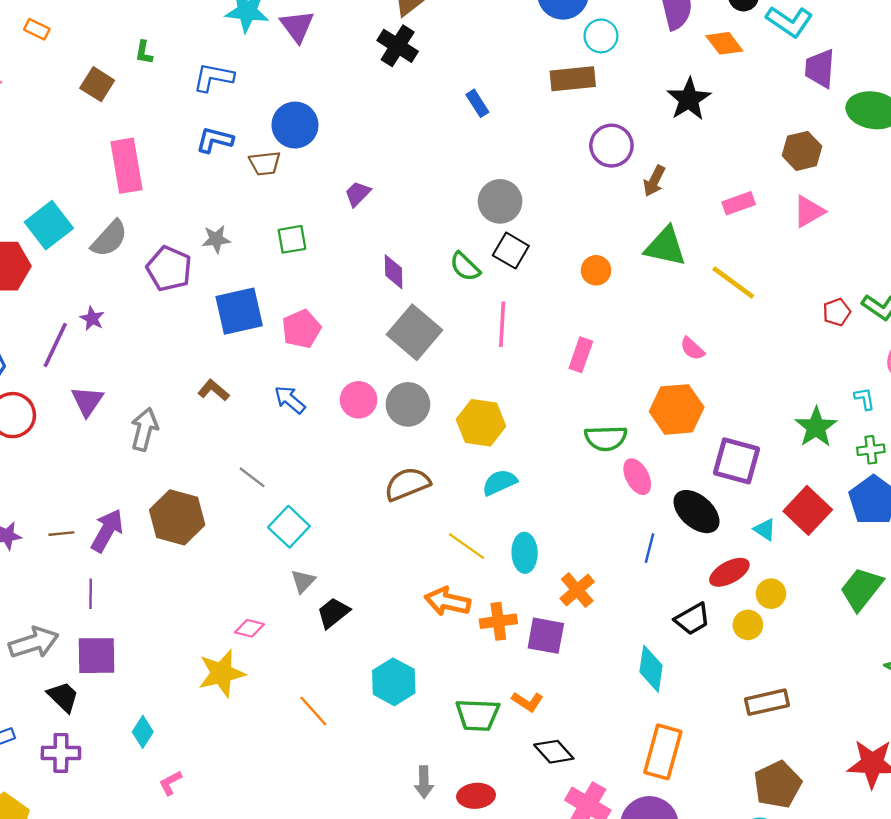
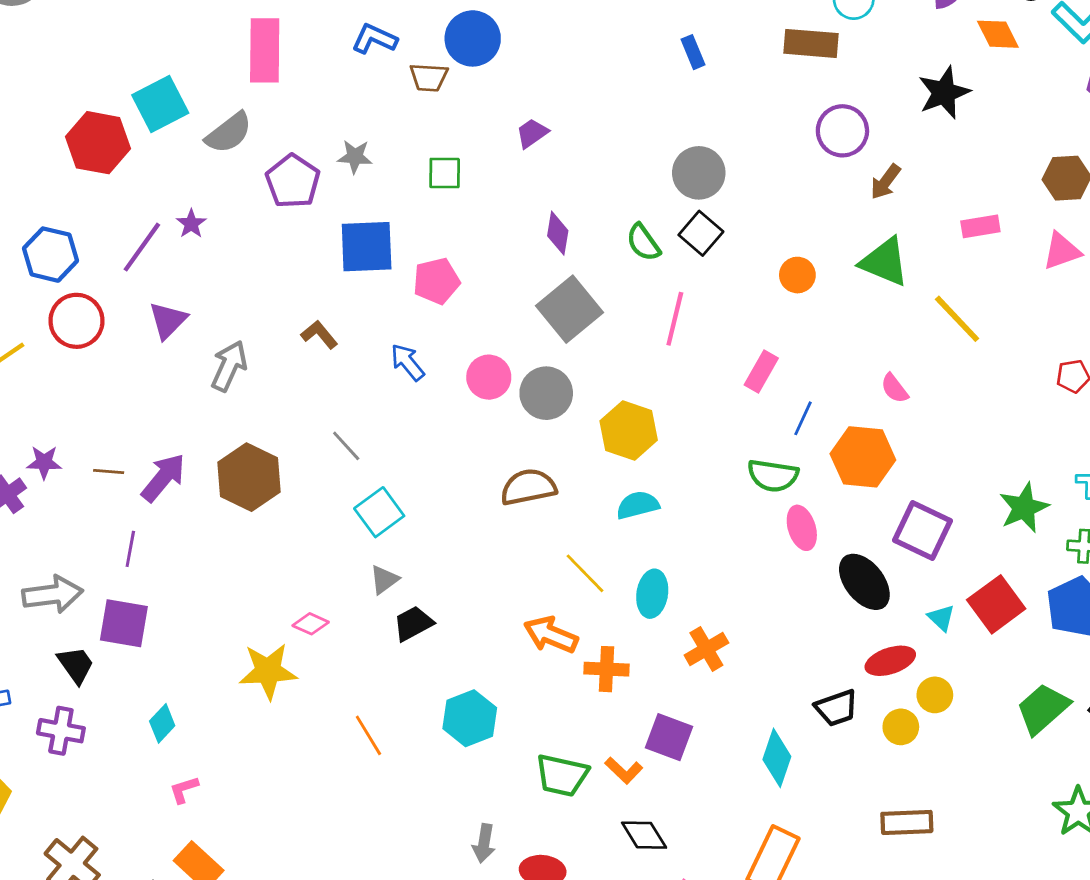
blue line: (649, 548) -> (803, 418), moved
purple square: (546, 636) -> (669, 737), moved

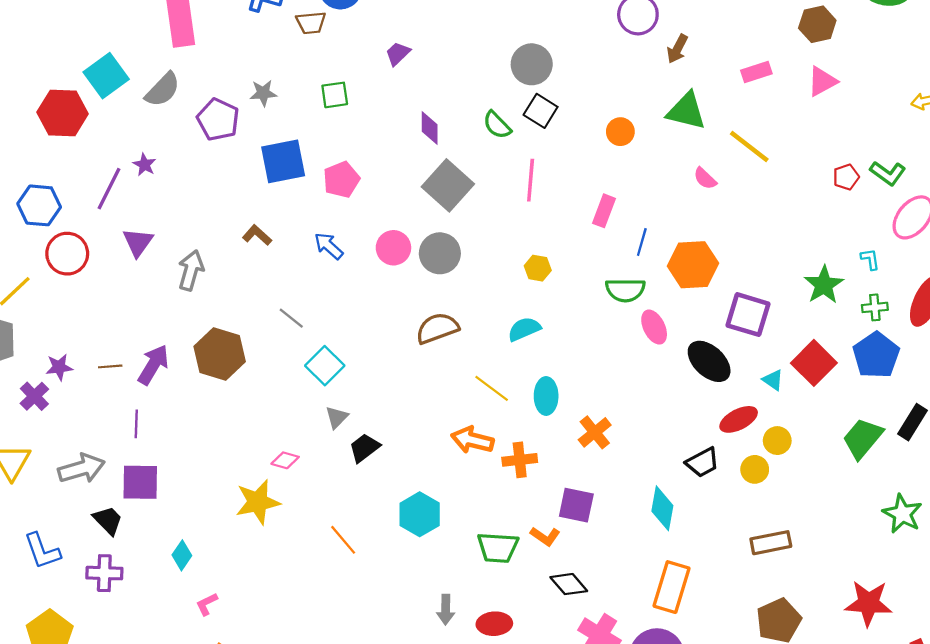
pink semicircle: (895, 388) -> (705, 178), moved
yellow hexagon: (629, 431) -> (538, 268), moved, size x0.6

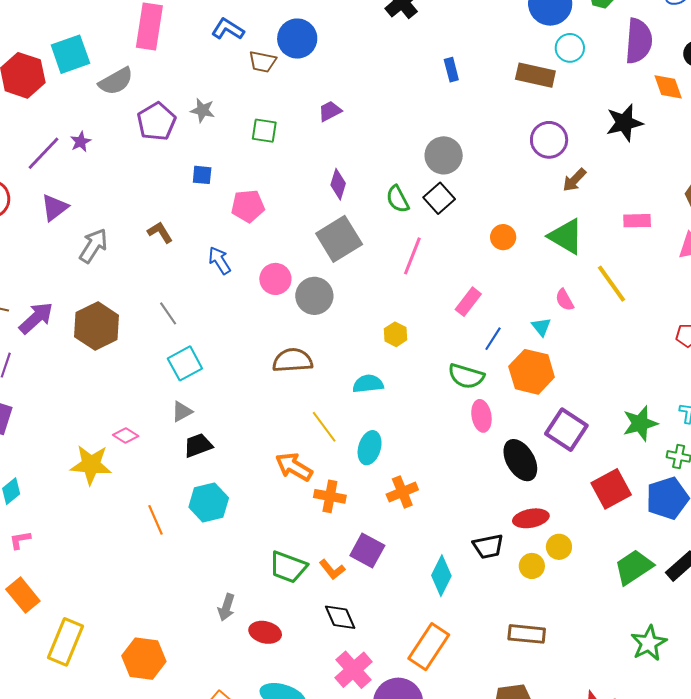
blue square: (283, 161) -> (202, 175), size x0.5
cyan triangle: (773, 380) -> (541, 327), moved
cyan hexagon: (420, 514) -> (209, 503), moved

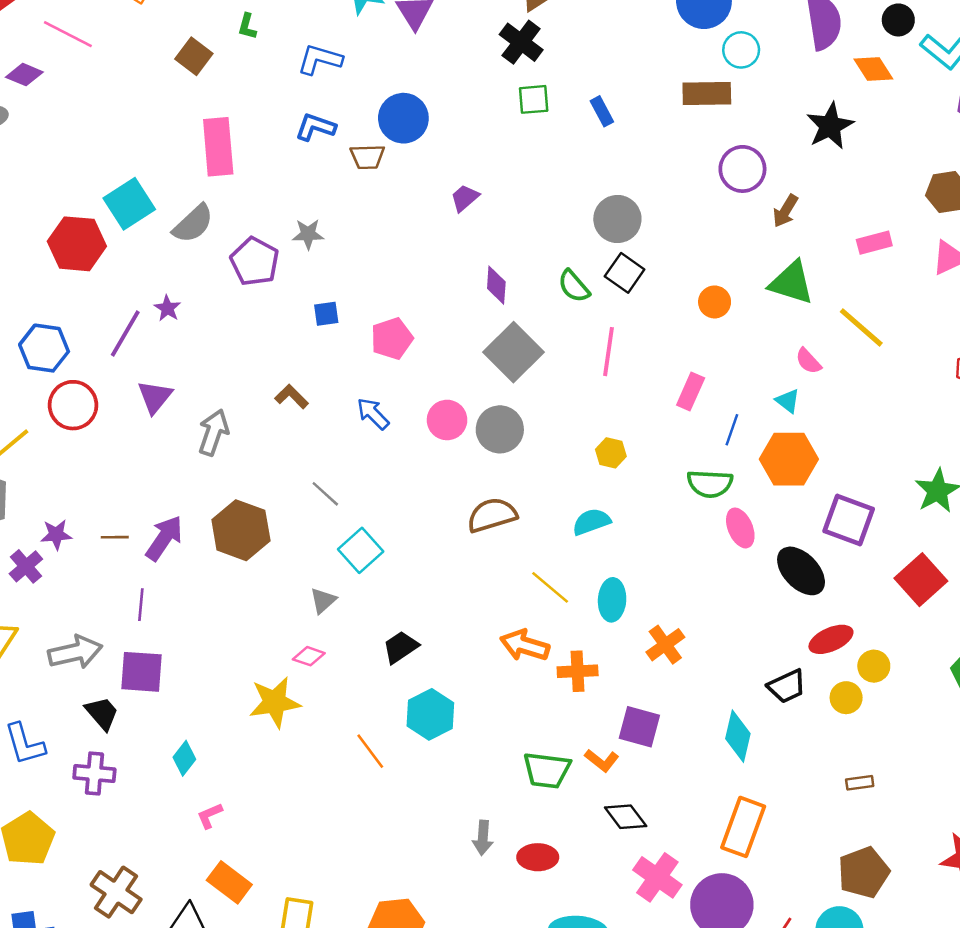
green square: (264, 131) -> (534, 99), moved
gray triangle: (182, 412) -> (323, 601), moved
brown rectangle: (527, 634) -> (860, 783), size x0.6

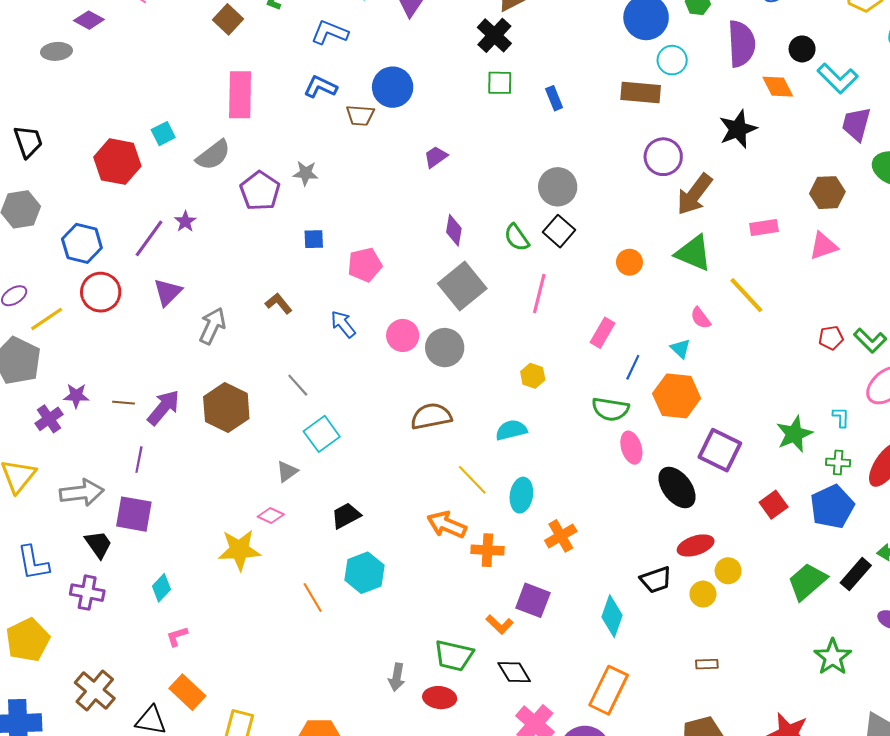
cyan square: (129, 204) -> (163, 134), size x0.6
brown arrow: (785, 211) -> (694, 194), size x1.6
red square: (921, 580) -> (774, 505), size x0.7
green trapezoid: (547, 770) -> (454, 656), moved

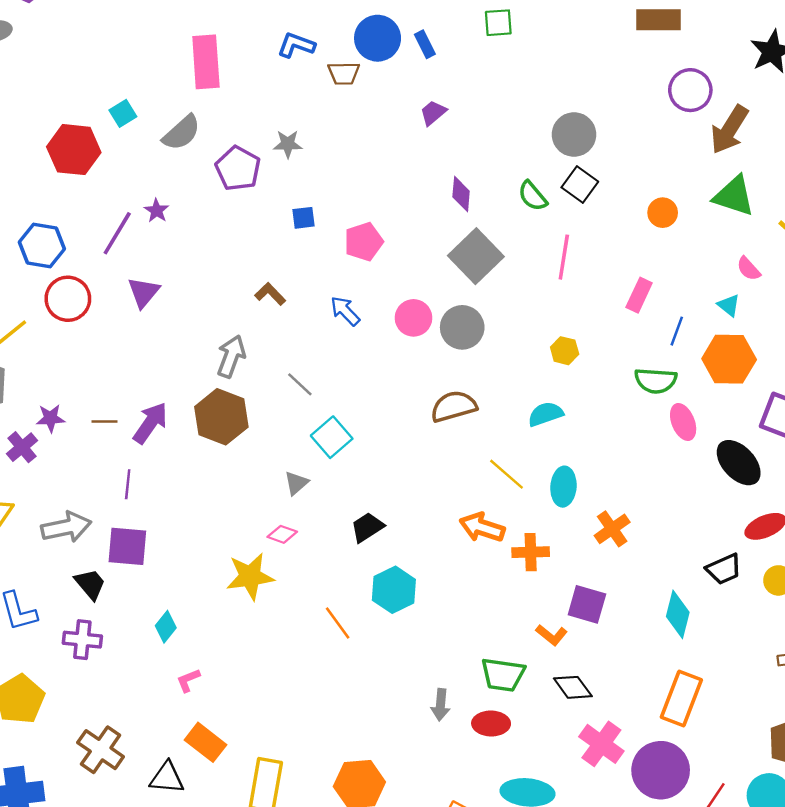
blue rectangle: (554, 98) -> (425, 44), moved
gray arrow: (212, 326) -> (231, 356), moved

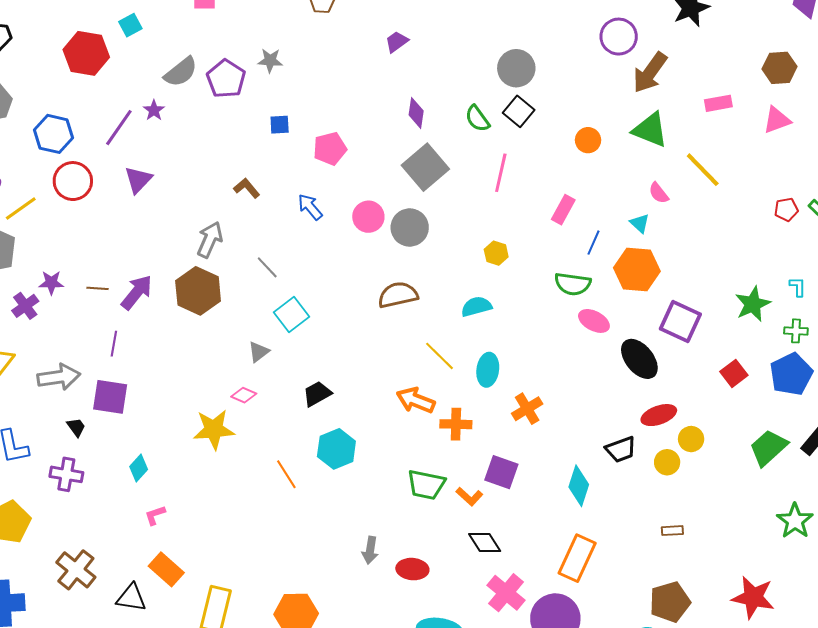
gray semicircle: (182, 133) -> (181, 72), moved
pink ellipse: (683, 422) -> (594, 321), turned -44
black trapezoid: (90, 584) -> (76, 427), size x0.7
green trapezoid: (503, 675) -> (426, 485), moved

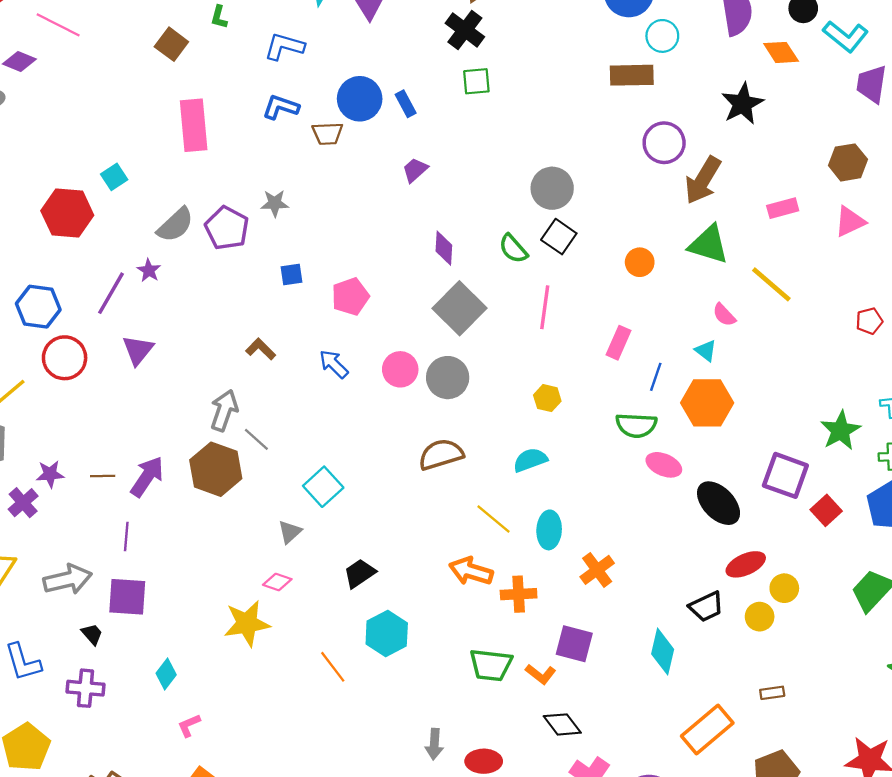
gray line: (267, 267) -> (256, 439), moved
purple square: (680, 322) -> (785, 475), moved
orange rectangle: (577, 558) -> (707, 729), moved, turned 30

